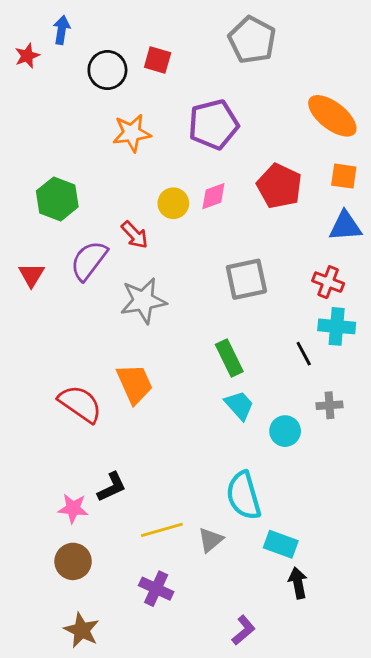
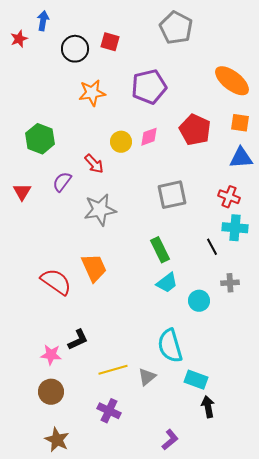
purple semicircle: (89, 261) -> (62, 182), size x0.7
cyan trapezoid: (239, 405) -> (167, 283), turned 95

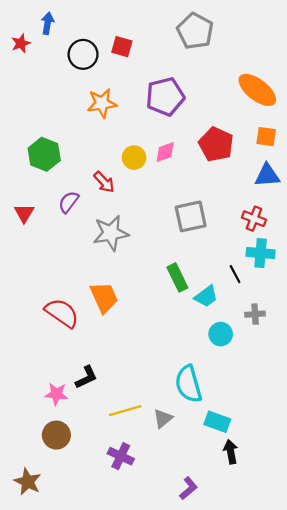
cyan trapezoid: (167, 283) -> (206, 296), moved
brown star: (57, 440) -> (28, 482), moved

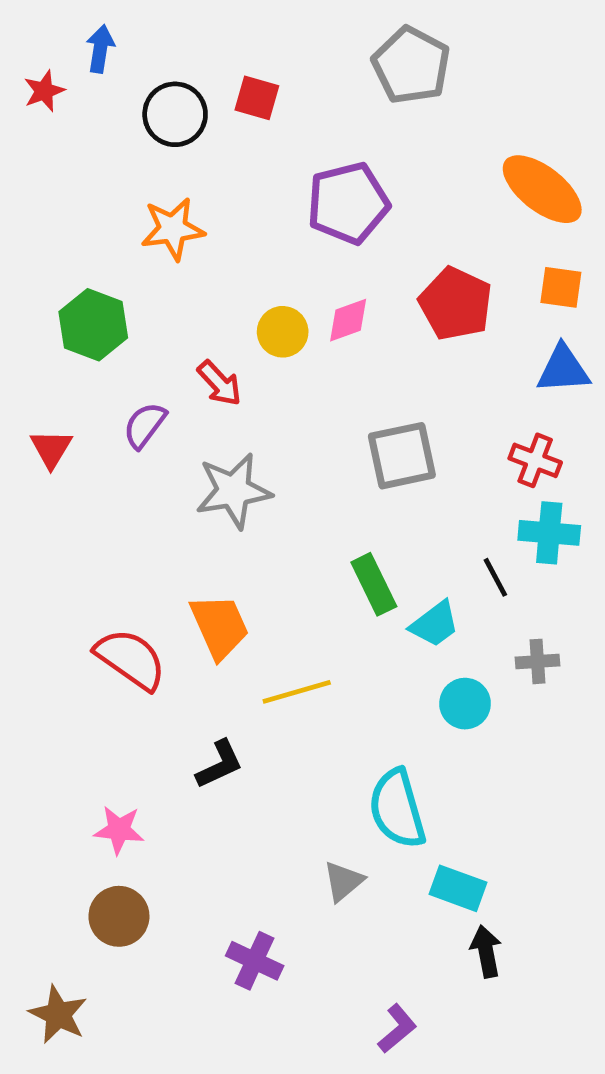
orange star: (102, 103) -> (173, 229), moved
black L-shape: (86, 377) -> (219, 764), moved
yellow line: (125, 411) -> (297, 692), moved

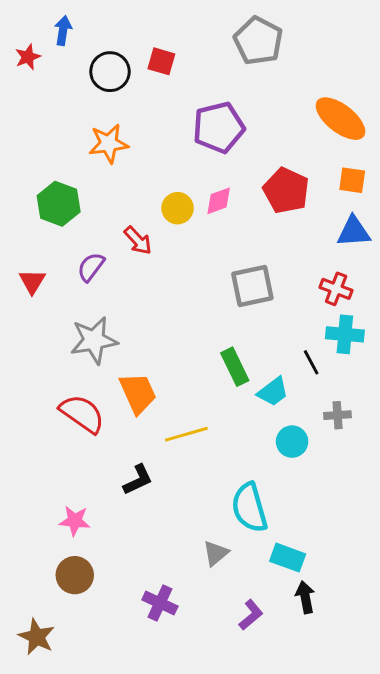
gray star: (234, 491) -> (94, 340), moved
purple L-shape: (397, 1029) -> (251, 615), moved

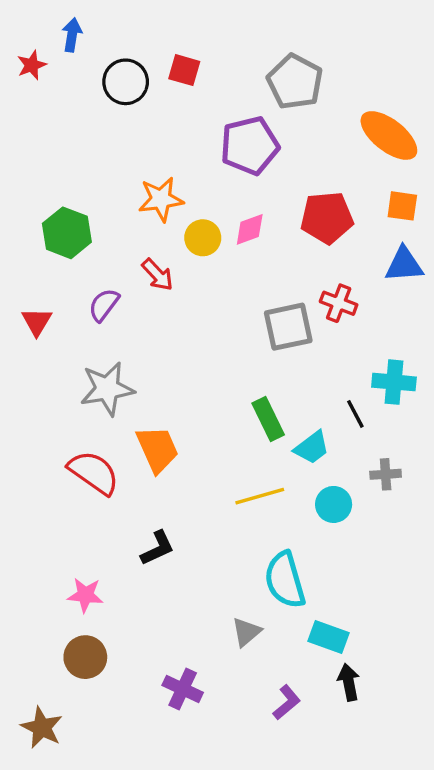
gray pentagon: (258, 41) -> (295, 82), moved
orange star: (109, 144) -> (161, 199), moved
red pentagon: (286, 191) -> (327, 218), turned -30
red cross: (336, 289) -> (339, 303), moved
yellow line: (186, 434) -> (260, 496), moved

